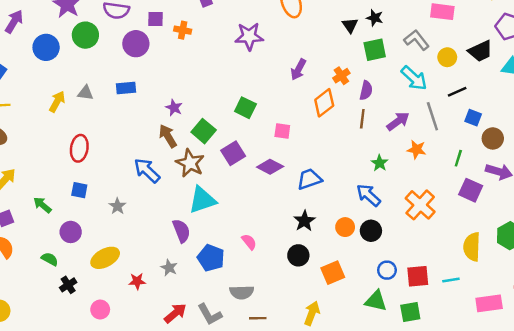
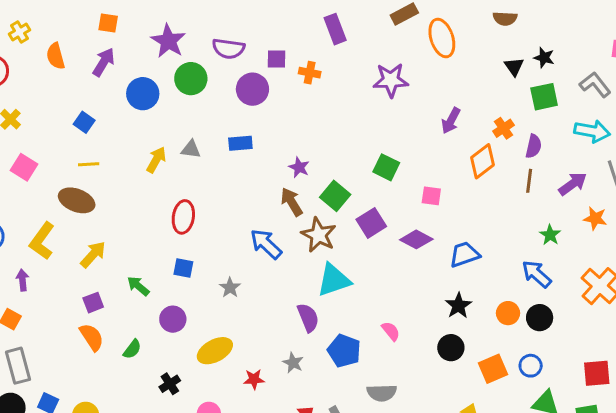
cyan arrow: (414, 78) -> (592, 131), turned -32
green semicircle: (50, 259) -> (132, 349), moved, turned 98
blue circle: (387, 270) -> (531, 366), moved

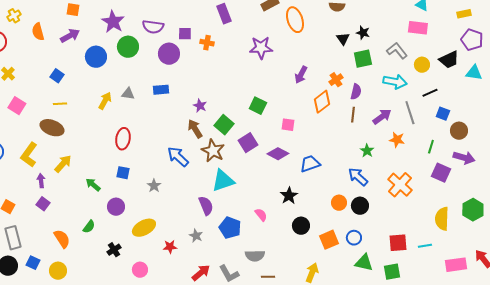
purple arrow: (104, 62) -> (70, 36), turned 30
purple arrow: (23, 280) -> (41, 181), moved
purple square: (93, 303) -> (43, 204), moved, turned -32
black star: (458, 306) -> (289, 196), moved
orange semicircle: (92, 337) -> (62, 239), moved

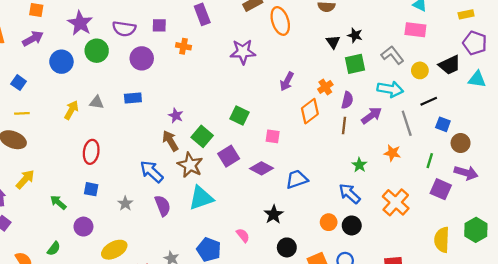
purple square: (185, 34) -> (159, 25), moved
purple arrow: (382, 117) -> (371, 116), moved
purple semicircle: (206, 206) -> (163, 206), moved

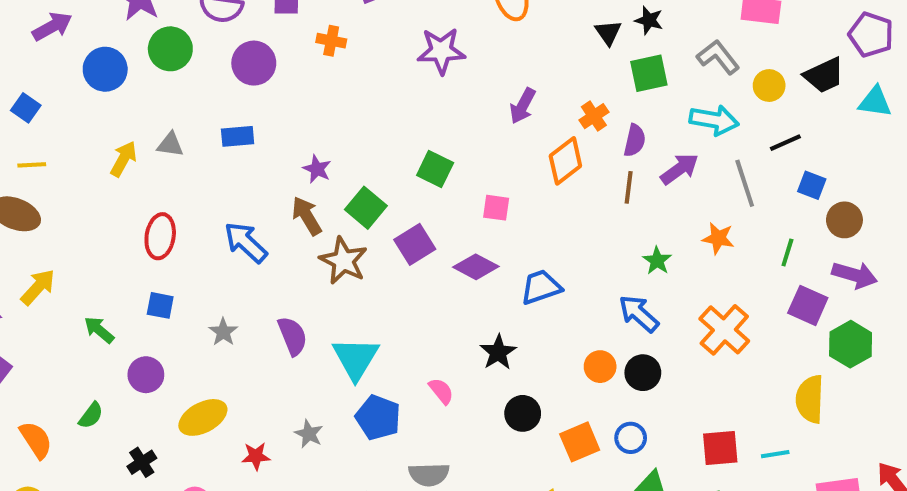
blue arrow: (152, 172) -> (246, 242), moved
cyan triangle: (201, 198) -> (356, 358), moved, turned -40
green hexagon: (476, 230) -> (851, 344), moved

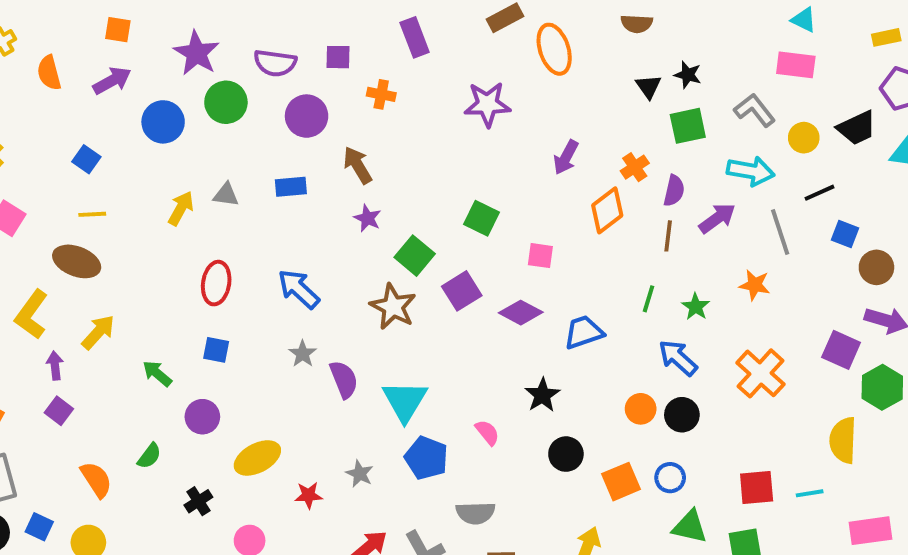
brown arrow: (307, 216) -> (358, 165), moved
green line: (787, 253) -> (648, 299), moved
gray star: (223, 332) -> (303, 354), moved

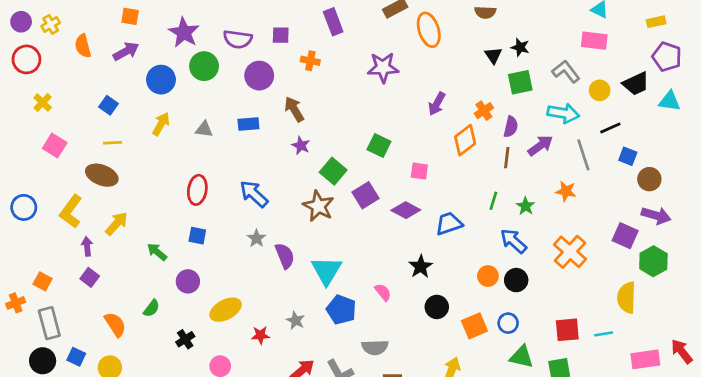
yellow arrow: (181, 208) -> (161, 124), moved

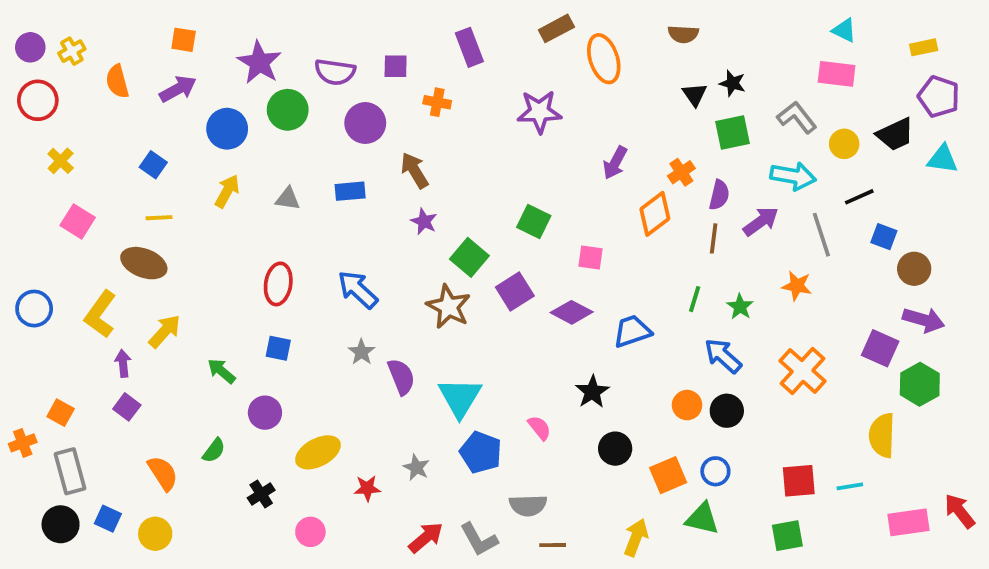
green triangle: (522, 357) -> (702, 519), moved

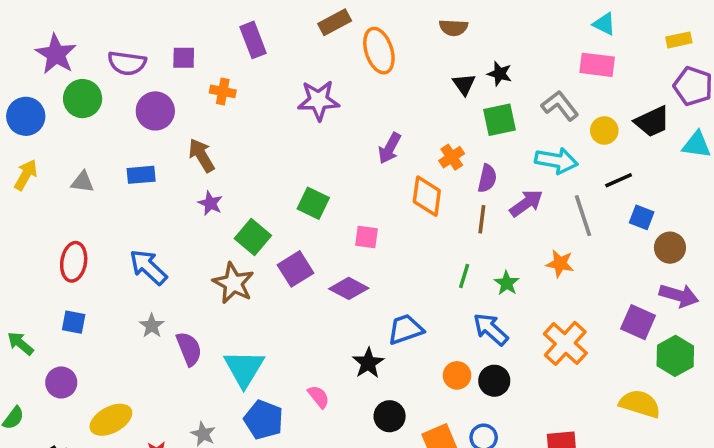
orange diamond: (655, 214) -> (427, 196), turned -45
blue trapezoid: (632, 331) -> (406, 329), moved
yellow semicircle: (882, 435) -> (640, 404), turned 105

